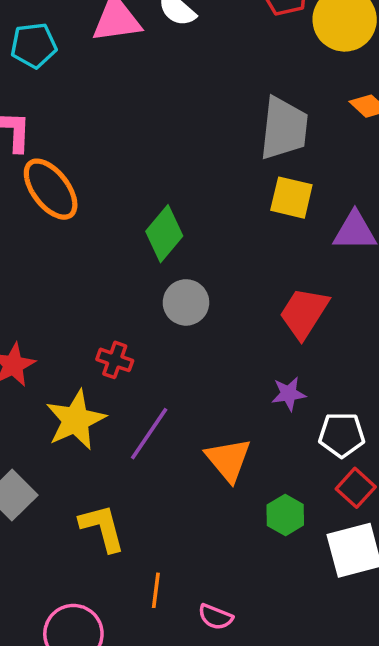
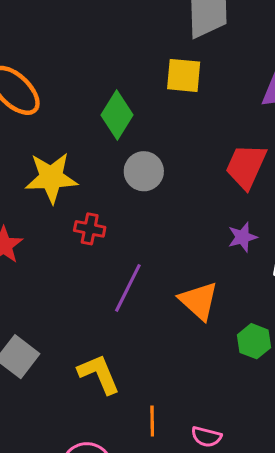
yellow square: (291, 198) -> (184, 75), moved
yellow star: (76, 420) -> (51, 178), moved, turned 30

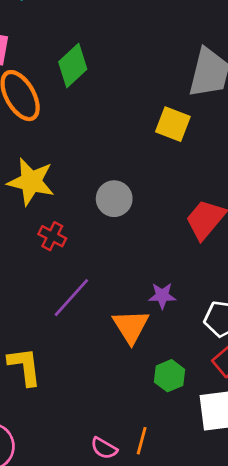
green diamond: (117, 115) -> (73, 66), moved
purple star: (242, 237) -> (162, 296), moved
orange line: (152, 421) -> (142, 441), moved

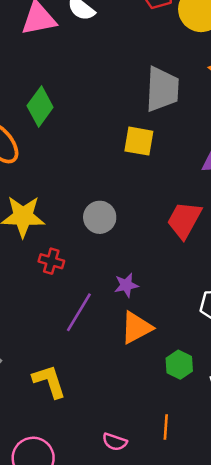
purple star: (162, 296) -> (126, 285), moved
orange triangle: (131, 326) -> (136, 328), turned 45
pink semicircle: (104, 448) -> (115, 442), moved

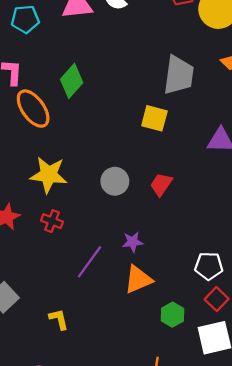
red trapezoid: (184, 220) -> (161, 184), moved, size x0.7
red cross: (51, 261) -> (52, 221), moved
yellow L-shape: (49, 381) -> (59, 319), size x0.7

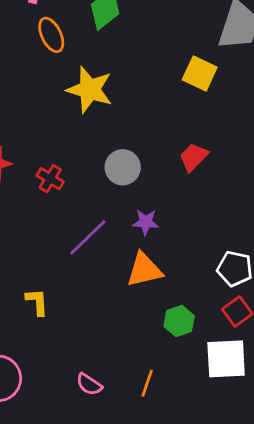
orange ellipse: (33, 109) -> (51, 35), size x0.7
yellow star: (49, 175) -> (90, 90), moved
gray circle: (115, 181) -> (123, 167), moved

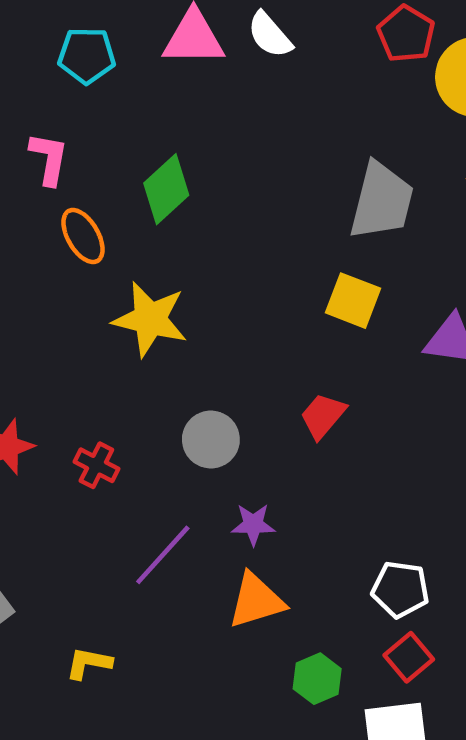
yellow square: (200, 74) -> (353, 301), moved
yellow L-shape: (37, 302) -> (89, 663), turned -72

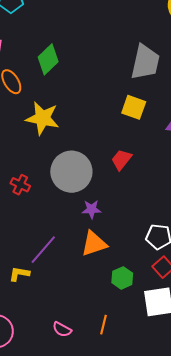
gray circle: (211, 440) -> (71, 172), size x1.6
purple line: (163, 555) -> (43, 250), moved

